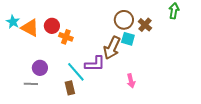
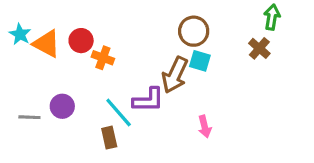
brown cross: (145, 25) -> (259, 48), moved
gray line: (31, 84) -> (29, 117), moved

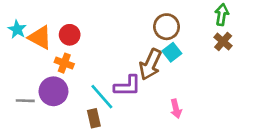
green arrow: (272, 17) -> (222, 15), moved
orange cross: (103, 58) -> (64, 63), moved
cyan square: (200, 61) -> (172, 52), turned 36
purple circle: (62, 106) -> (53, 91), size x1.4

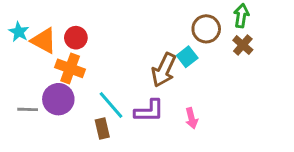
brown circle: (167, 27) -> (206, 29), moved
orange cross: (64, 63) -> (70, 68), size x1.4
purple L-shape: (128, 86) -> (149, 111), moved

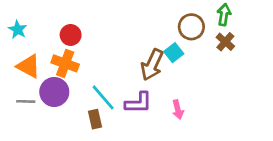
orange triangle: (44, 41) -> (28, 66), moved

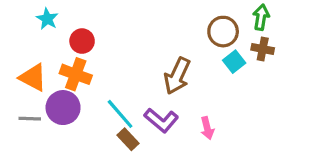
cyan star: (18, 30) -> (47, 19), moved
brown cross: (225, 42) -> (263, 49), turned -30
cyan square: (174, 53) -> (234, 62), moved
purple L-shape: (138, 103) -> (161, 120), turned 40
brown rectangle: (95, 119) -> (128, 139), moved, turned -30

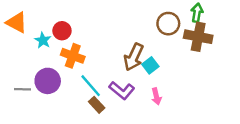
cyan star: (47, 19) -> (43, 40), moved
brown cross: (263, 49) -> (198, 37), size x1.6
cyan square: (234, 62) -> (150, 65), moved
orange cross: (76, 74) -> (73, 56), moved
orange triangle: (33, 77) -> (17, 22), moved

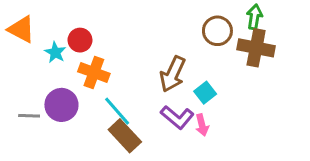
cyan square: (150, 65) -> (205, 93), moved
purple L-shape: (122, 90) -> (177, 117), moved
brown rectangle: (97, 105) -> (125, 136), size x1.5

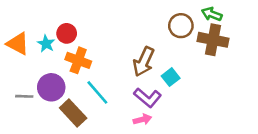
green arrow: (254, 17) -> (212, 14), turned -78
orange triangle: (21, 29) -> (18, 44), moved
pink arrow: (202, 125) -> (142, 119), moved, turned -90
brown rectangle: (125, 136) -> (73, 113), moved

